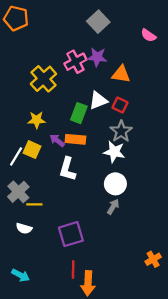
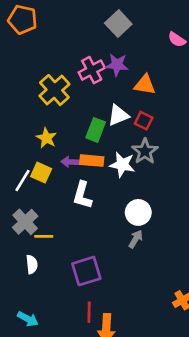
yellow star: (37, 120) -> (46, 138), turned 30
purple arrow: (57, 140) -> (70, 162), turned -35
white star: (114, 152) -> (122, 165), moved
white semicircle: (24, 228) -> (32, 264), turned -112

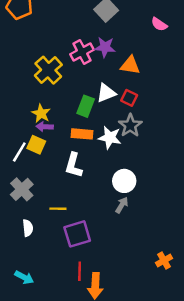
purple arrow: (70, 162) -> (45, 127), moved
yellow line: (44, 236) -> (58, 209), moved

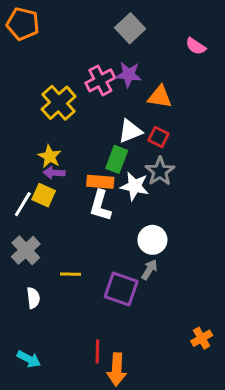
green rectangle: (86, 106) -> (117, 159), moved
white L-shape: (74, 165) -> (100, 206), moved
purple square: (77, 234) -> (121, 289), moved, turned 36

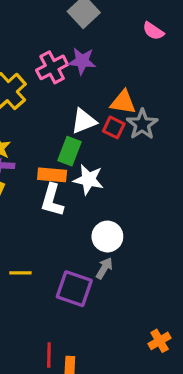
orange triangle: (160, 97) -> (123, 102), moved
gray star: (160, 171) -> (142, 124), moved

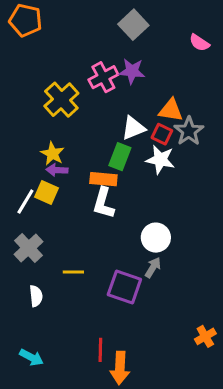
white star: (88, 180) -> (160, 160), moved

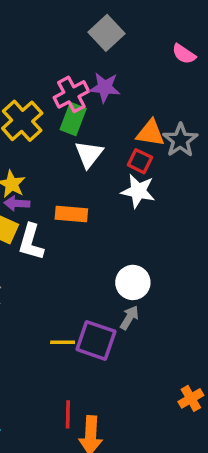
white triangle: (133, 128) -> (89, 154), moved, turned -30
gray star: (189, 131) -> (180, 140), moved
green rectangle: (120, 157) -> (73, 119), moved
white L-shape: (103, 203) -> (31, 242), moved
yellow line: (73, 272) -> (63, 342), moved

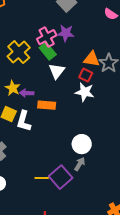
green rectangle: (73, 119) -> (48, 51), turned -60
purple arrow: (17, 203) -> (27, 93), moved
purple square: (96, 340) -> (61, 177), turned 30

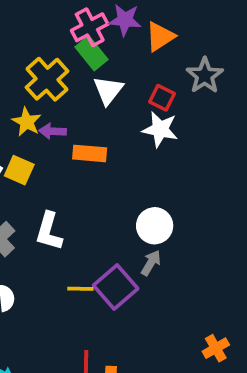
yellow cross: (19, 52) -> (47, 79), moved
orange triangle: (92, 59) -> (160, 37), moved, turned -42
white L-shape: (24, 121) -> (49, 231), moved

